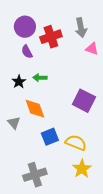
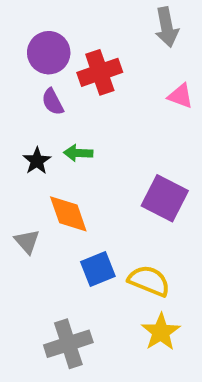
gray arrow: (81, 28) -> (167, 27), moved

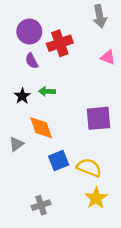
purple square: (165, 198) -> (98, 118), turned -32
gray triangle: (27, 241) -> (16, 144), turned 35
gray cross: (68, 344) -> (41, 205), size x0.7

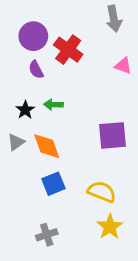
red cross: (60, 43) -> (68, 50), turned -35
gray triangle: (16, 144) -> (16, 142), moved
blue square: (59, 161) -> (53, 184), moved

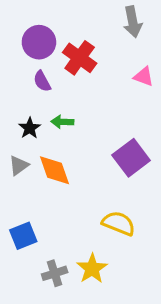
purple square: (112, 135) -> (131, 158), turned -32
blue square: (53, 184) -> (23, 236), moved
yellow star: (110, 227) -> (92, 269), moved

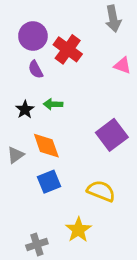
gray triangle: (19, 166) -> (16, 155), moved
blue square: (23, 236) -> (49, 182), moved
gray cross: (55, 273) -> (37, 244), moved

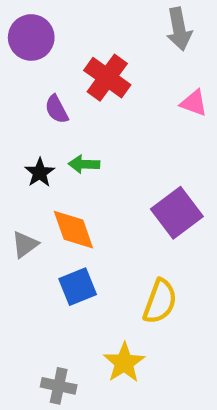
purple circle: (33, 36) -> (31, 37), moved
yellow semicircle: (101, 191) -> (160, 301), turned 88
gray cross: (37, 244) -> (59, 386), turned 30

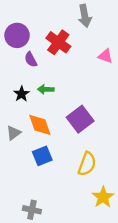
gray arrow: (179, 29) -> (85, 16), moved
purple circle: (31, 37) -> (17, 35), moved
purple square: (177, 213) -> (80, 119), moved
yellow star: (124, 363) -> (103, 197), moved

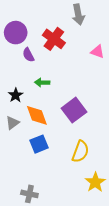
black star: (22, 94) -> (16, 95), moved

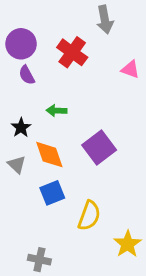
purple semicircle: (28, 55) -> (27, 75), moved
gray triangle: (12, 123) -> (17, 165), turned -40
yellow semicircle: (80, 151) -> (89, 216), moved

